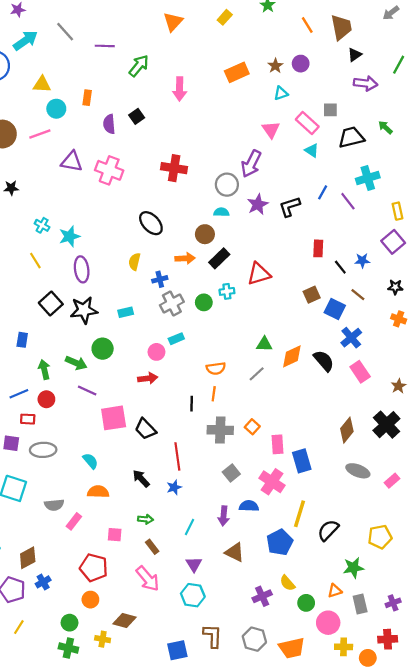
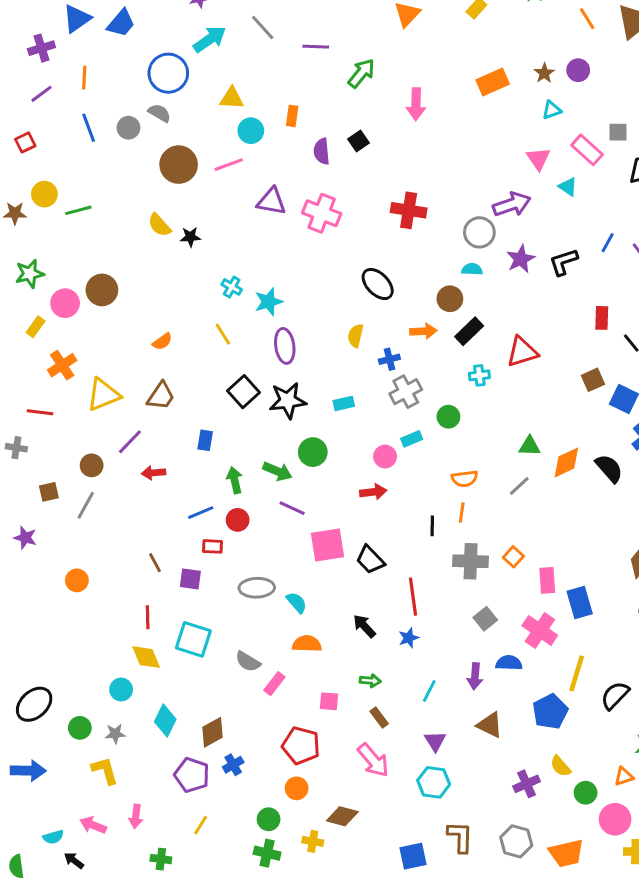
cyan triangle: (312, 151) -> (568, 187), moved
purple arrow: (251, 164) -> (512, 204), turned -136
green circle: (204, 302) -> (448, 417), moved
gray ellipse: (43, 450) -> (257, 588), moved
gray semicircle: (54, 505) -> (248, 661), turned 36

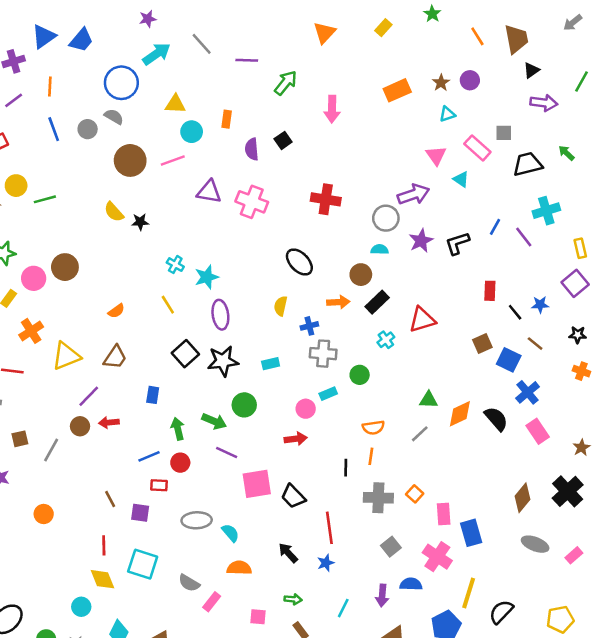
cyan cross: (479, 375) -> (386, 340), turned -30
gray cross: (406, 392) -> (323, 354), turned 32
brown circle: (92, 465) -> (80, 426), moved

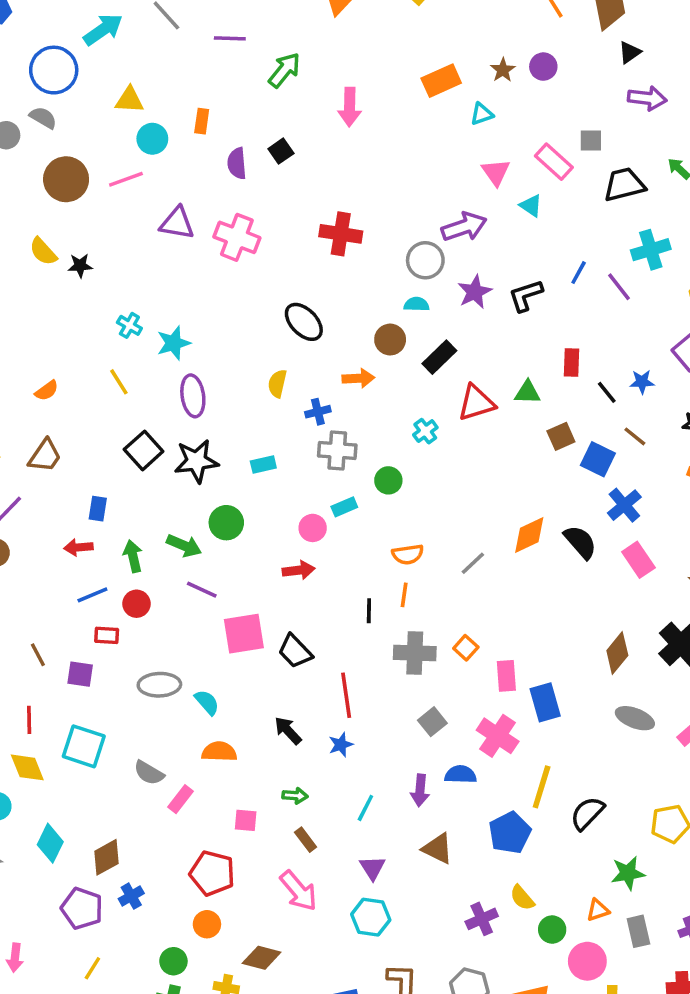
cyan triangle: (447, 114) -> (482, 114), moved
black rectangle: (377, 302) -> (439, 357), moved
green triangle: (429, 400) -> (527, 392), moved
red arrow: (109, 422) -> (78, 547), moved

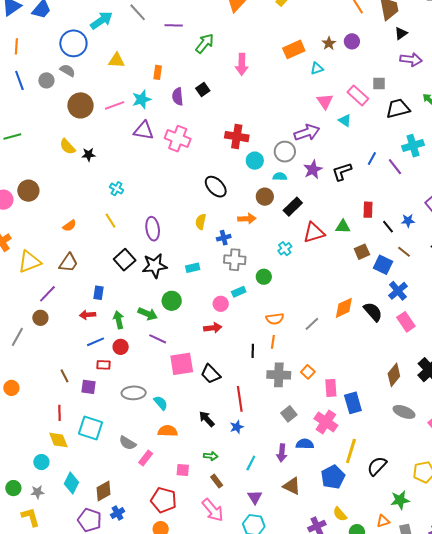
cyan circle: (152, 139) -> (255, 161), moved
cyan star: (173, 343) -> (142, 99), moved

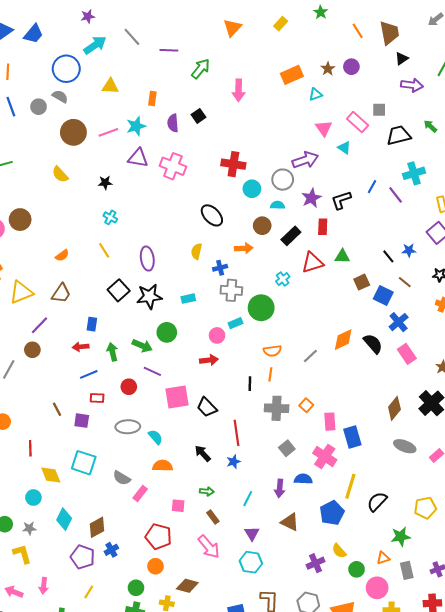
black star: (89, 155) -> (105, 183), moved
red rectangle: (368, 210) -> (323, 227), moved
green circle: (264, 277) -> (261, 308), size x1.6
red circle: (121, 347) -> (129, 387), moved
red line: (59, 413) -> (30, 448), moved

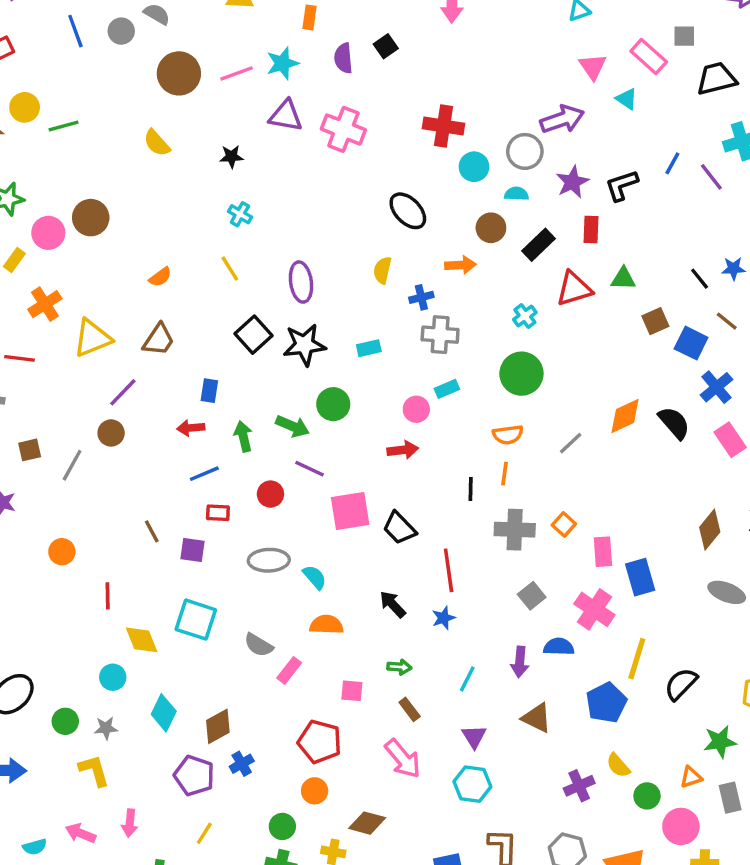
green circle: (261, 308) -> (521, 374), moved

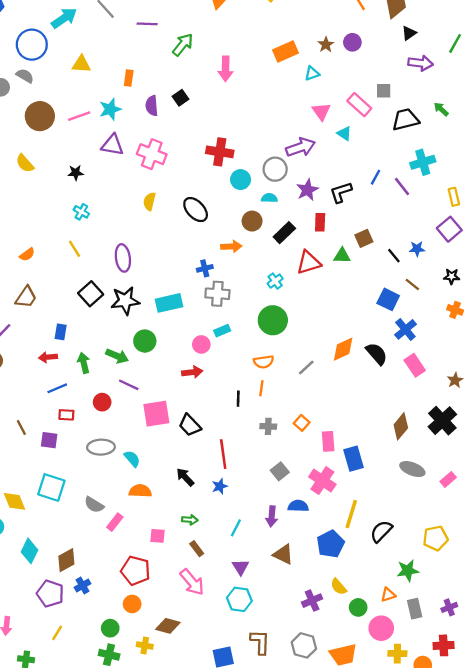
yellow semicircle: (382, 270) -> (149, 201), moved
brown square: (655, 321) -> (364, 238), moved
cyan rectangle: (369, 348) -> (169, 303), size x1.6
gray cross: (515, 530) -> (268, 426), size x0.6

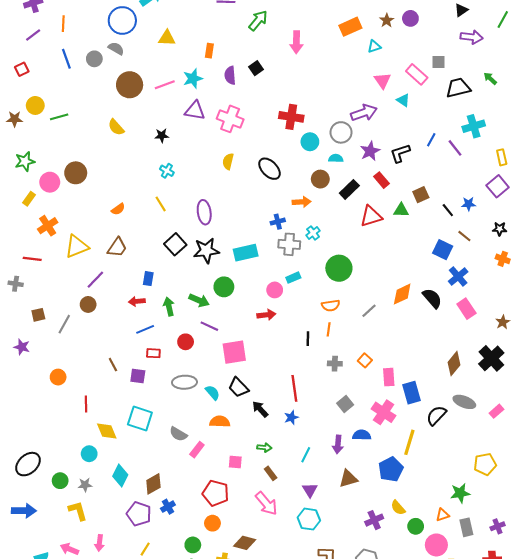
red rectangle: (320, 222) -> (381, 180), turned -42
cyan cross: (275, 281) -> (313, 233), moved
black trapezoid: (190, 425) -> (238, 387), moved
black semicircle: (381, 531) -> (436, 415), moved
brown triangle: (283, 554) -> (348, 479), turned -42

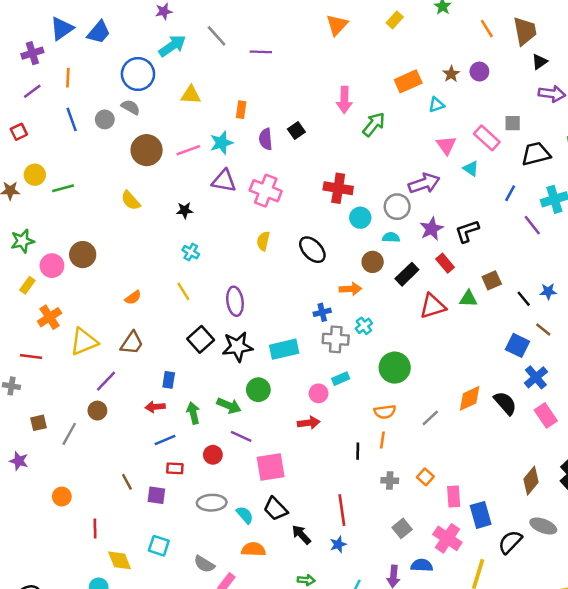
green arrow: (258, 20) -> (374, 124), moved
blue line: (431, 140) -> (510, 193), moved
cyan square: (140, 418) -> (159, 546), size x0.7

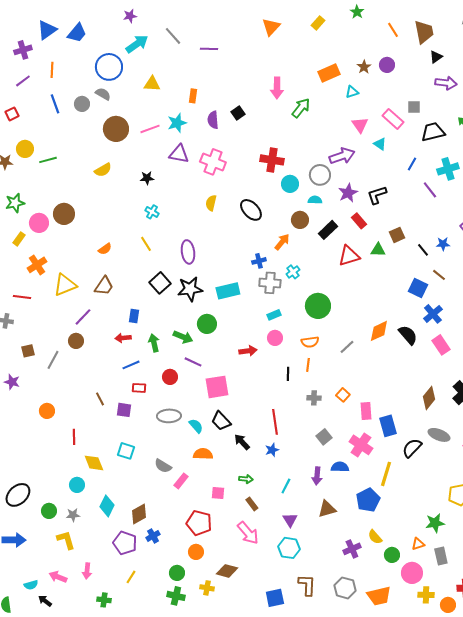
yellow semicircle: (131, 201) -> (103, 170), turned -78
orange arrow: (350, 289) -> (282, 242), turned -48
pink circle: (319, 393) -> (275, 338), moved

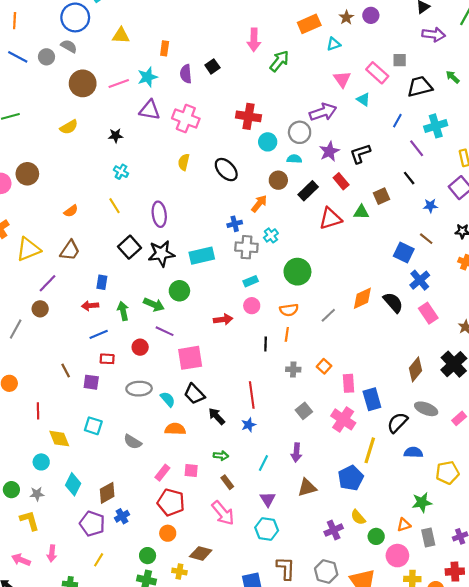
blue line: (55, 104) -> (18, 57), turned -42
black line: (423, 250) -> (409, 178), moved
blue semicircle: (340, 467) -> (413, 452), moved
pink rectangle: (181, 481) -> (162, 473), moved

